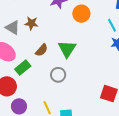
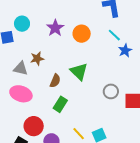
green rectangle: (23, 68) -> (60, 104), moved
gray circle: (58, 75) -> (111, 91), moved

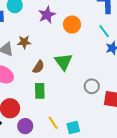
green rectangle: (60, 104) -> (40, 91), turned -42

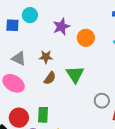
brown star: (24, 42) -> (46, 57), moved
green rectangle: (40, 91) -> (43, 115), moved

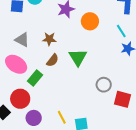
green rectangle: (43, 115) -> (35, 78), moved, turned 35

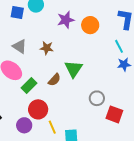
orange circle: (90, 21) -> (90, 25), moved
brown semicircle: (53, 60) -> (54, 80), moved
red circle: (20, 99) -> (38, 109), moved

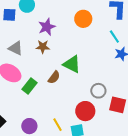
purple star: (66, 20) -> (47, 27), moved
green triangle: (74, 69) -> (72, 64), turned -30
red circle: (38, 109) -> (85, 111), moved

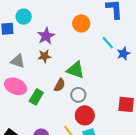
cyan line: (114, 37) -> (108, 43), moved
gray circle: (98, 91) -> (78, 95), moved
red circle: (85, 111) -> (85, 115), moved

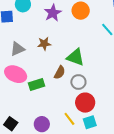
purple star: (46, 36) -> (53, 13), moved
gray triangle: (18, 61) -> (18, 49), turned -42
green rectangle: (36, 97) -> (37, 84), turned 42

